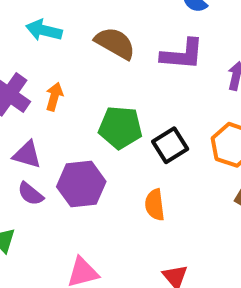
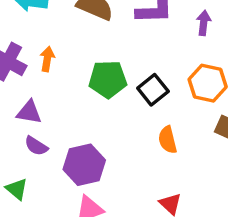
purple hexagon: (81, 184) -> (84, 165), moved
orange semicircle: (155, 205) -> (168, 140), moved

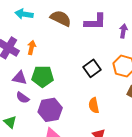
green pentagon: (108, 79) -> (43, 76), moved
orange semicircle: (168, 140) -> (94, 105), moved

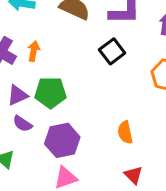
black square: (92, 68) -> (112, 51), moved
purple triangle: (20, 78) -> (17, 95), turned -35

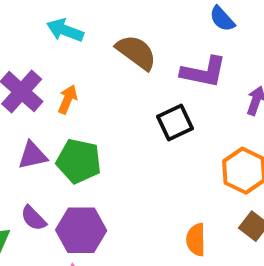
purple semicircle: (22, 124) -> (33, 218), moved
orange semicircle: (125, 132) -> (196, 240), moved

